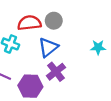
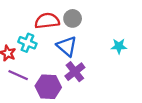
blue triangle: (48, 47) -> (67, 46), turned -40

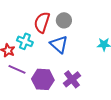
red semicircle: (47, 21) -> (42, 22), turned -65
purple cross: (75, 72) -> (72, 79), moved

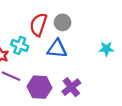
blue triangle: (59, 44) -> (57, 49), turned -36

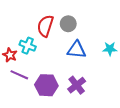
blue triangle: (57, 49) -> (77, 50), moved

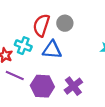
blue triangle: (77, 50) -> (52, 50), moved

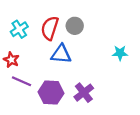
cyan cross: (23, 46) -> (19, 29), moved, turned 35

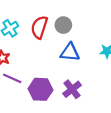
blue triangle: (61, 54) -> (70, 52), moved

